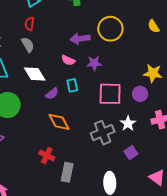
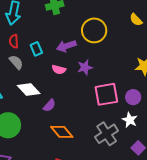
cyan rectangle: (72, 85) -> (36, 49), moved
purple circle: (140, 94) -> (133, 97), moved

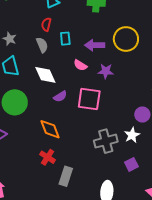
pink square: (106, 94) -> (89, 99), moved
orange diamond: (62, 132) -> (50, 129), moved

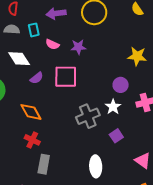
cyan rectangle: (65, 39) -> (34, 30), moved
gray semicircle: (42, 45) -> (12, 29), turned -56
purple arrow: (95, 45) -> (56, 13), moved
gray rectangle: (66, 176) -> (44, 164), moved

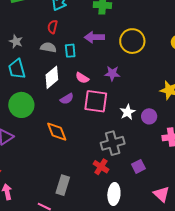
pink semicircle: (52, 44) -> (82, 78), moved
white diamond: (19, 59) -> (52, 77), turned 75
white star: (113, 107) -> (128, 112), moved
red cross: (32, 140) -> (101, 167), moved

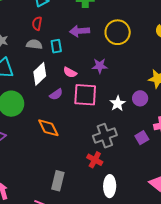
purple circle: (149, 116) -> (140, 98), moved
purple square: (138, 166) -> (142, 138), moved

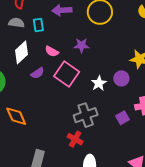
pink square: (85, 95) -> (67, 74), turned 30
orange diamond: (48, 128) -> (16, 116), moved

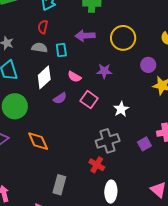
pink square: (67, 74) -> (89, 100), size x0.7
purple circle: (121, 78) -> (148, 65), moved

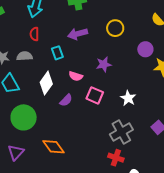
yellow circle: (123, 38) -> (115, 28), size x0.7
gray semicircle: (39, 48) -> (25, 56), moved

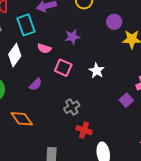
cyan rectangle: (57, 53) -> (26, 25), size x1.5
purple semicircle: (66, 100) -> (36, 84), moved
gray cross: (121, 132) -> (72, 107), moved, size x0.7

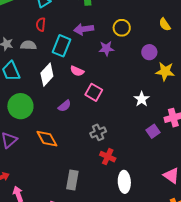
cyan rectangle: (26, 25) -> (61, 46), turned 35
purple star: (72, 37) -> (106, 49), moved
white star: (97, 71) -> (142, 99), moved

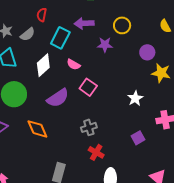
gray semicircle: (28, 45) -> (28, 34), turned 133
purple semicircle: (64, 106) -> (58, 98), size x1.6
purple square: (153, 131) -> (138, 138), moved

